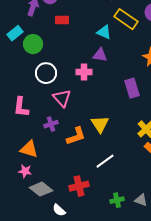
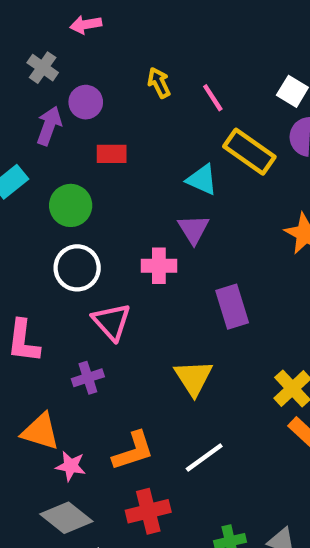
green circle: (33, 44) -> (71, 205), moved
purple triangle: (100, 55) -> (193, 229), turned 49
purple rectangle: (132, 88) -> (232, 307), moved
orange L-shape: (76, 136) -> (133, 451), moved
pink star: (25, 171) -> (71, 466), moved

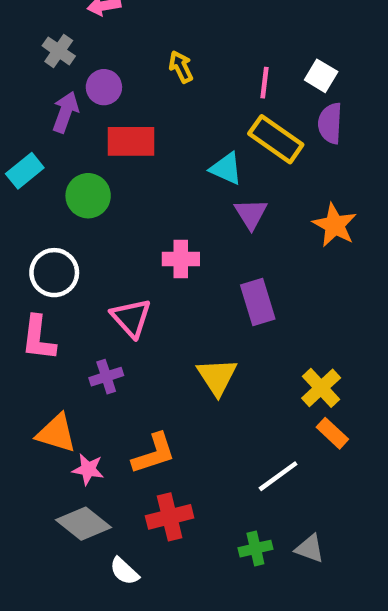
pink line: (213, 98) -> (265, 83), moved, turned 40
red rectangle: (112, 154) -> (131, 141), size x1.5
purple triangle: (193, 229) -> (251, 214), moved
white circle: (77, 268) -> (54, 273), moved
white line: (204, 457) -> (278, 476), moved

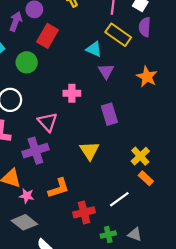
red rectangle: (131, 141) -> (48, 36), turned -60
purple cross: (106, 377) -> (35, 151), size x1.6
red cross: (170, 517) -> (84, 212), moved

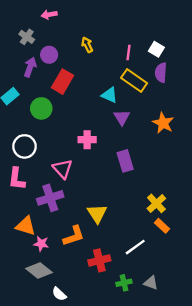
yellow triangle: (90, 151) -> (97, 213), moved

